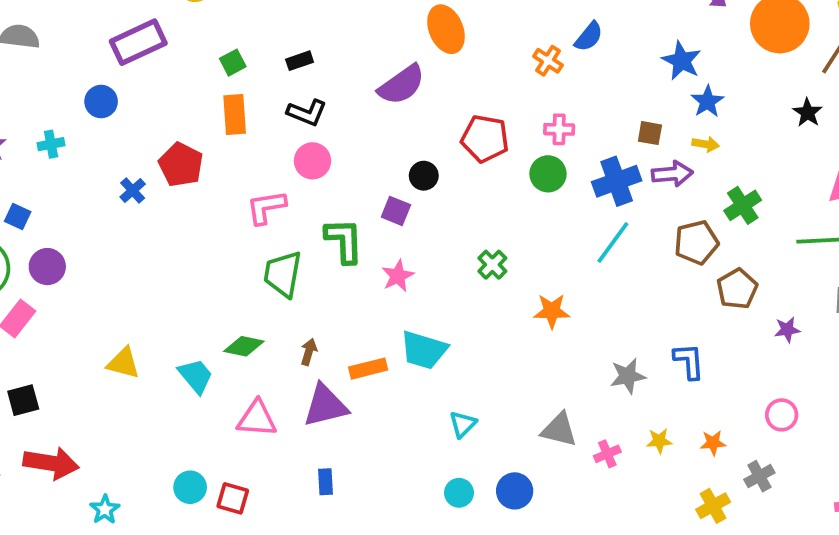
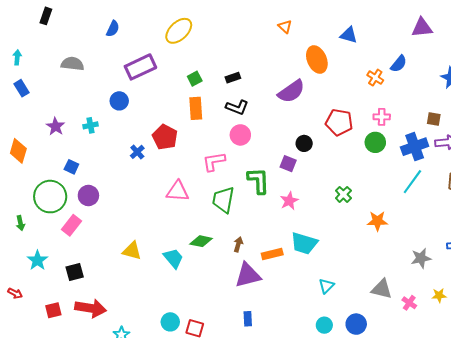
pink triangle: (257, 419) -> (178, 191), moved
pink cross: (607, 454) -> (409, 303), turned -32

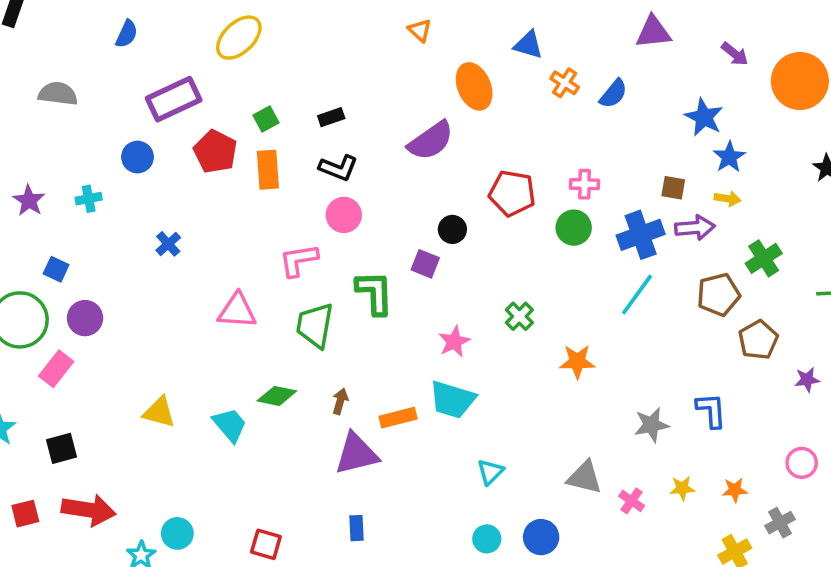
orange cross: (375, 78) -> (565, 83), moved
red pentagon: (165, 137) -> (215, 152), moved
pink star: (289, 201) -> (454, 342), moved
cyan circle: (170, 322) -> (177, 533), moved

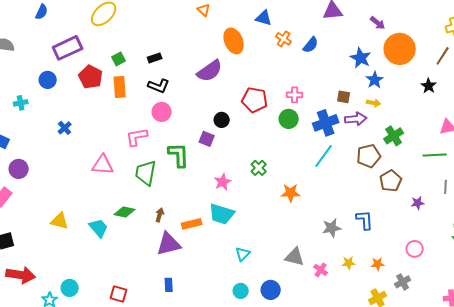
orange circle: (800, 81) -> (400, 49), moved

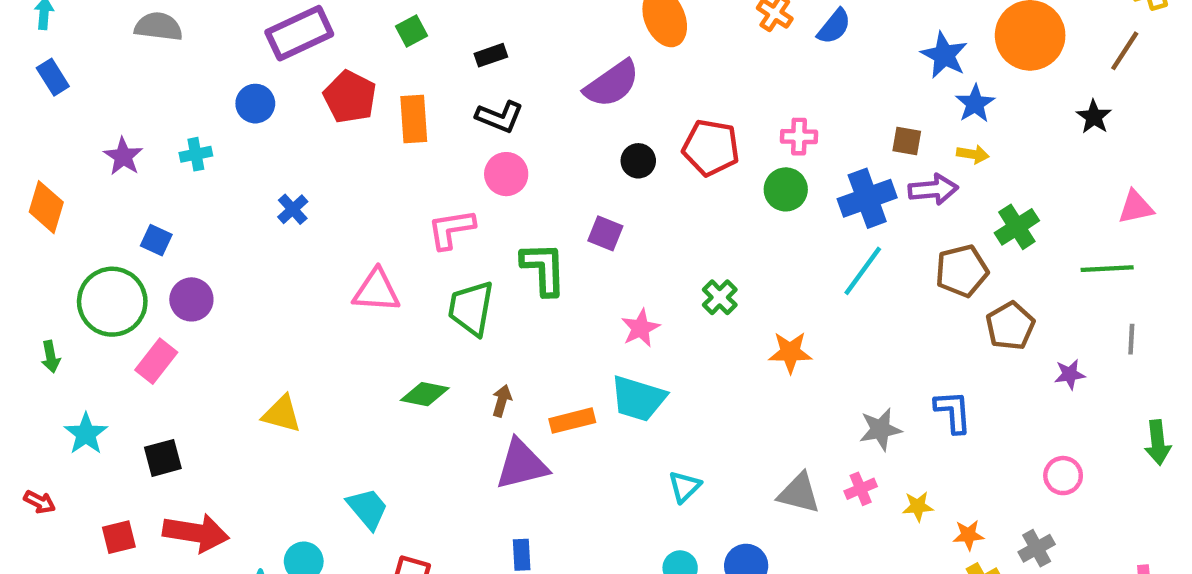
green square: (119, 59) -> (412, 31), moved
black circle: (222, 120) -> (638, 161), moved
cyan trapezoid: (99, 228) -> (368, 509), moved
orange star: (378, 264) -> (968, 535), moved
pink cross: (321, 270) -> (861, 489), moved, turned 32

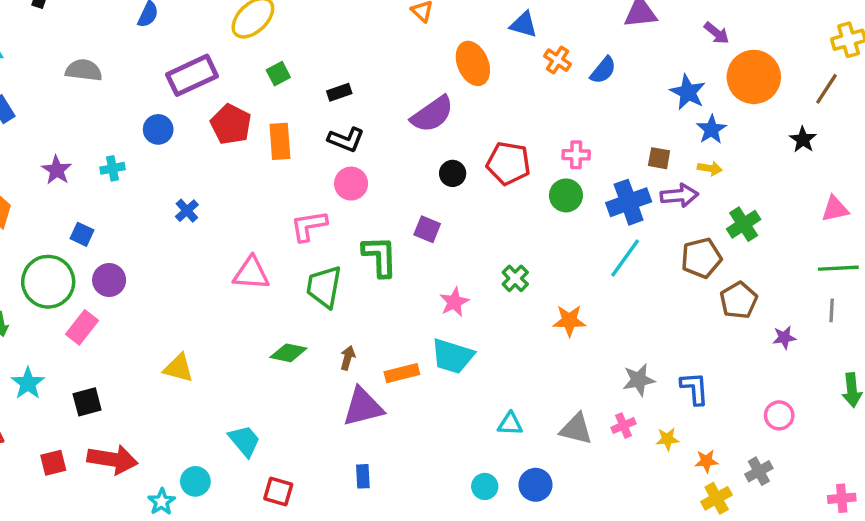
green line: (1107, 269) -> (838, 268), moved
blue L-shape: (953, 412) -> (695, 388), moved
cyan triangle: (685, 487) -> (510, 424), moved, turned 48

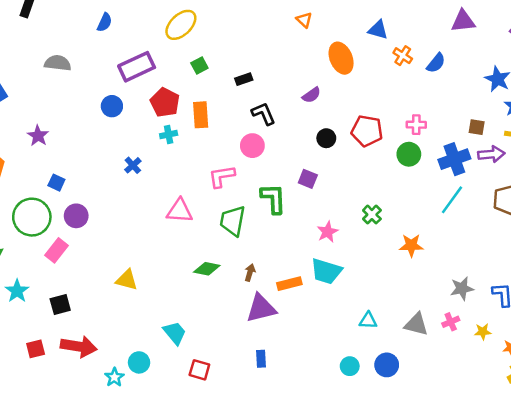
purple semicircle: (432, 114) -> (312, 95), size x0.6
black L-shape: (346, 140) -> (263, 114), moved, turned -135
cyan cross: (112, 168) -> (169, 135), moved

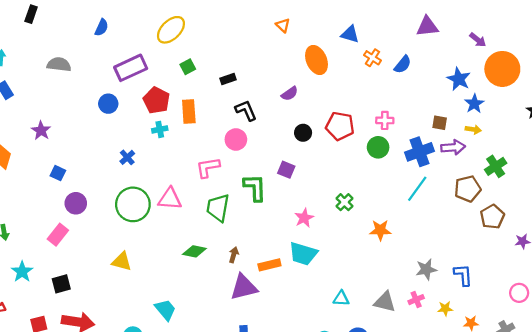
green circle: (32, 217) -> (133, 204), moved

